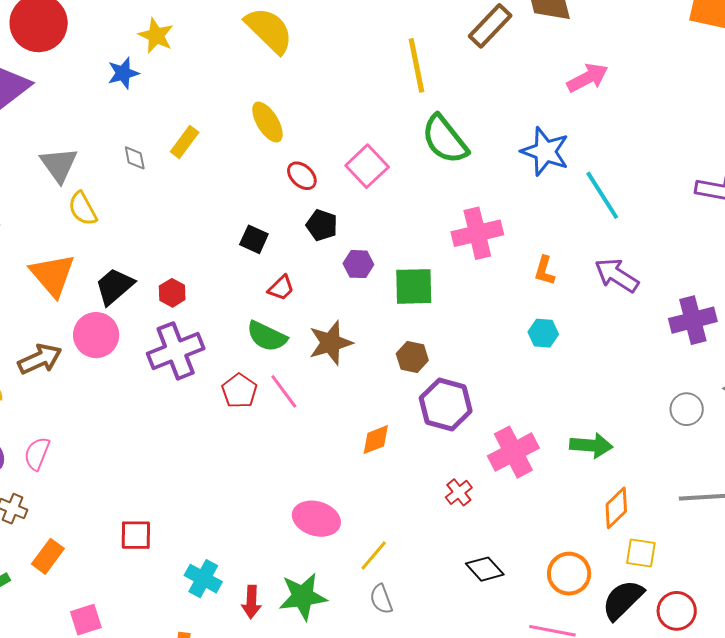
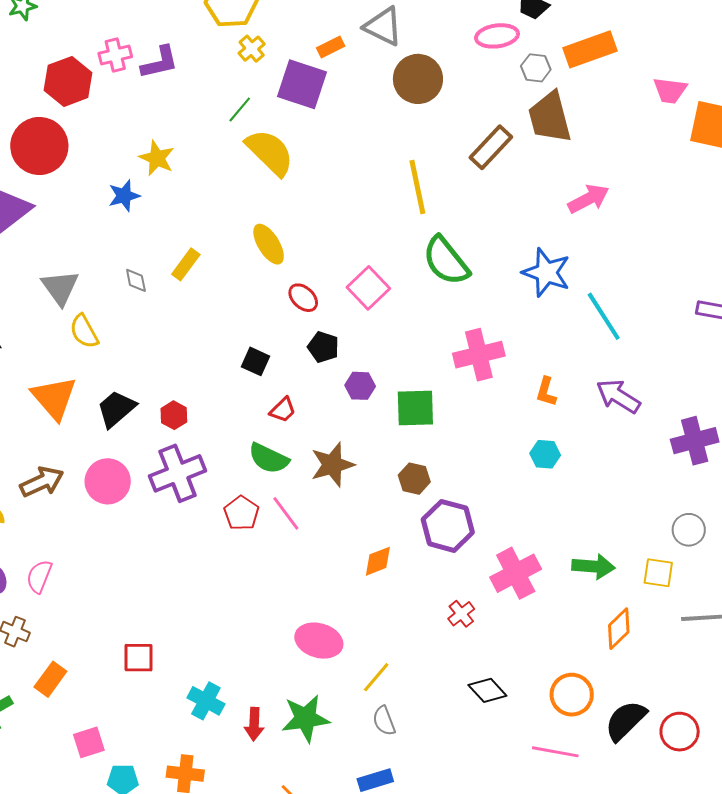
pink circle: (96, 335) -> (108, 481), moved
yellow square: (641, 553) -> (658, 573), moved

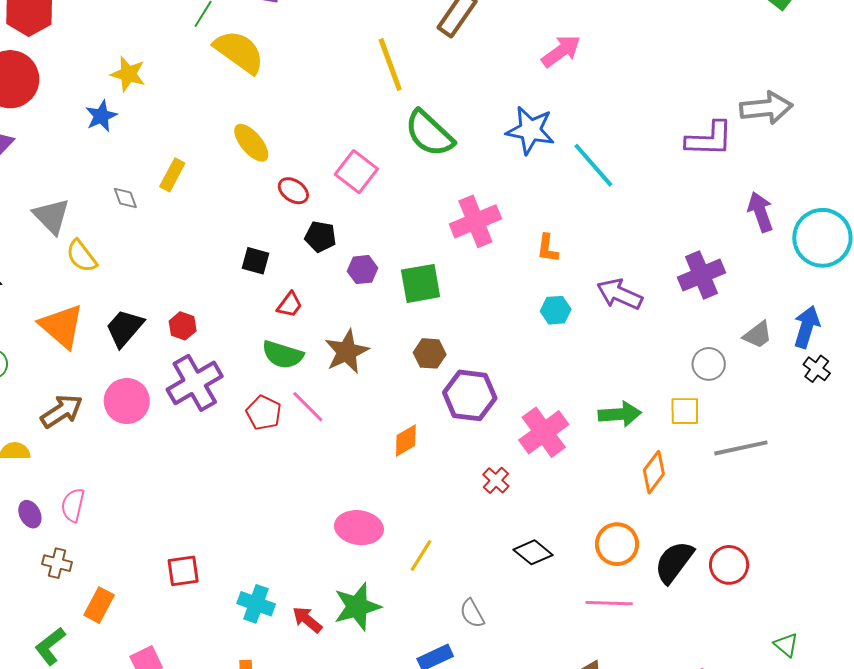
purple arrow: (618, 396) -> (620, 294), moved
gray semicircle: (384, 721) -> (472, 613), moved
red arrow: (254, 724) -> (307, 620), turned 136

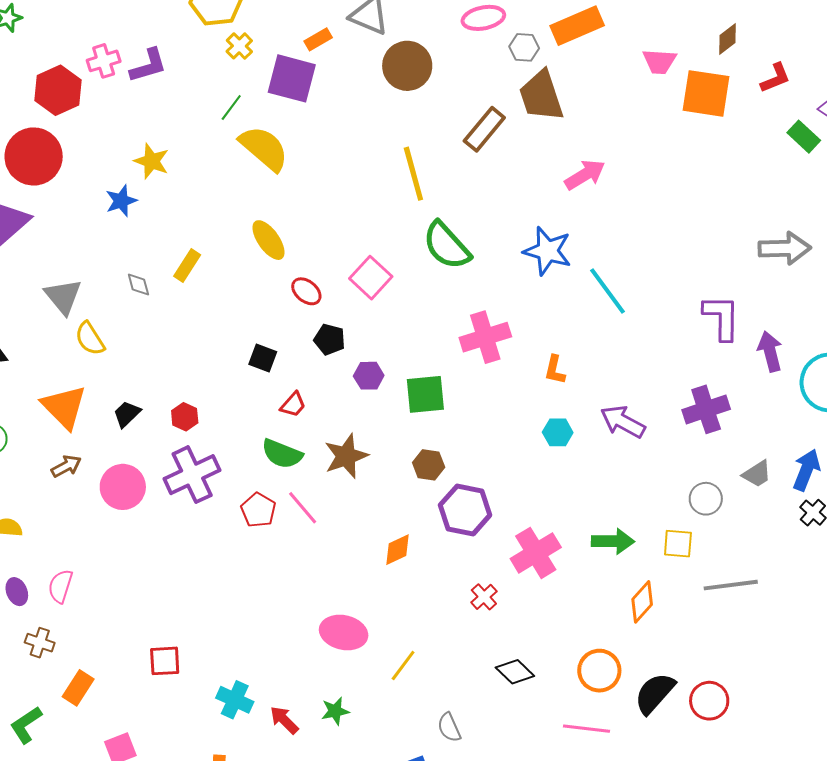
purple L-shape: (709, 139) -> (722, 317), moved, turned -96
black trapezoid: (125, 328) -> (127, 414), size x0.7
brown arrow: (62, 411) -> (66, 466), moved, size x0.7
green star: (357, 607) -> (335, 711), size x0.6

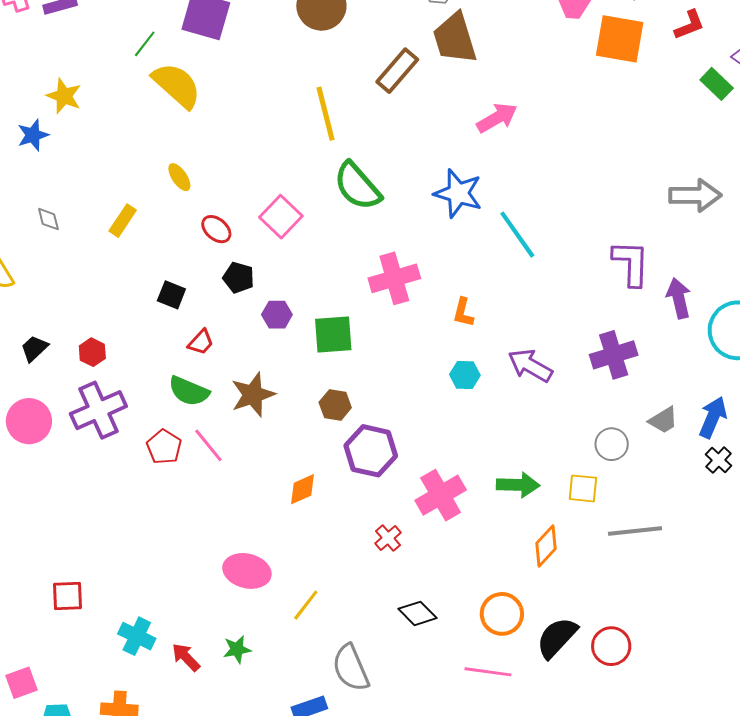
yellow ellipse: (268, 240) -> (179, 177), size x0.7
yellow rectangle: (187, 265) -> (123, 221), moved
gray semicircle: (449, 727) -> (351, 668), size x1.6

